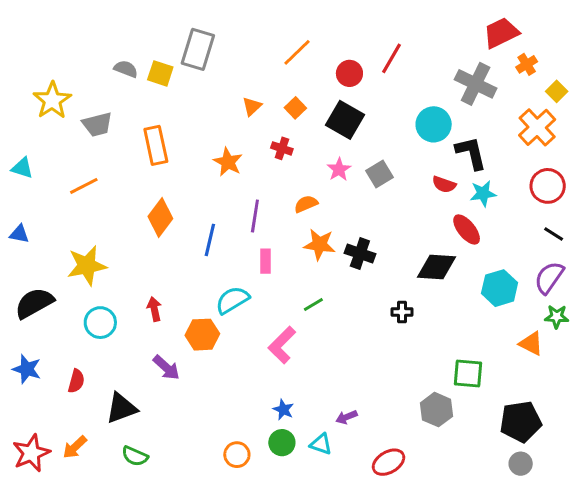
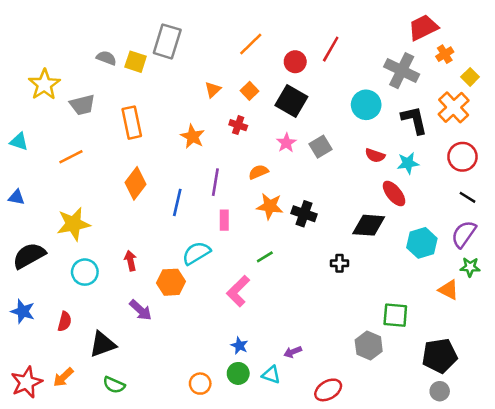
black L-shape: (471, 153) -> (414, 120), moved

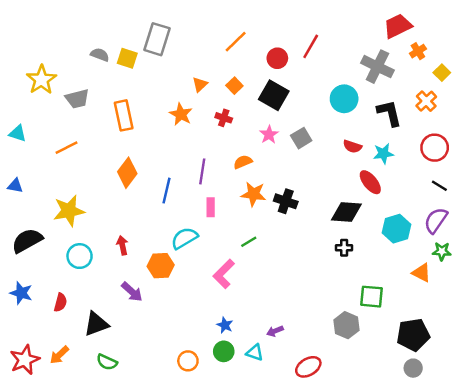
orange cross: (454, 107) -> (426, 101), size x0.7
orange star: (193, 136) -> (181, 114), moved
black cross: (340, 263) -> (344, 248), moved

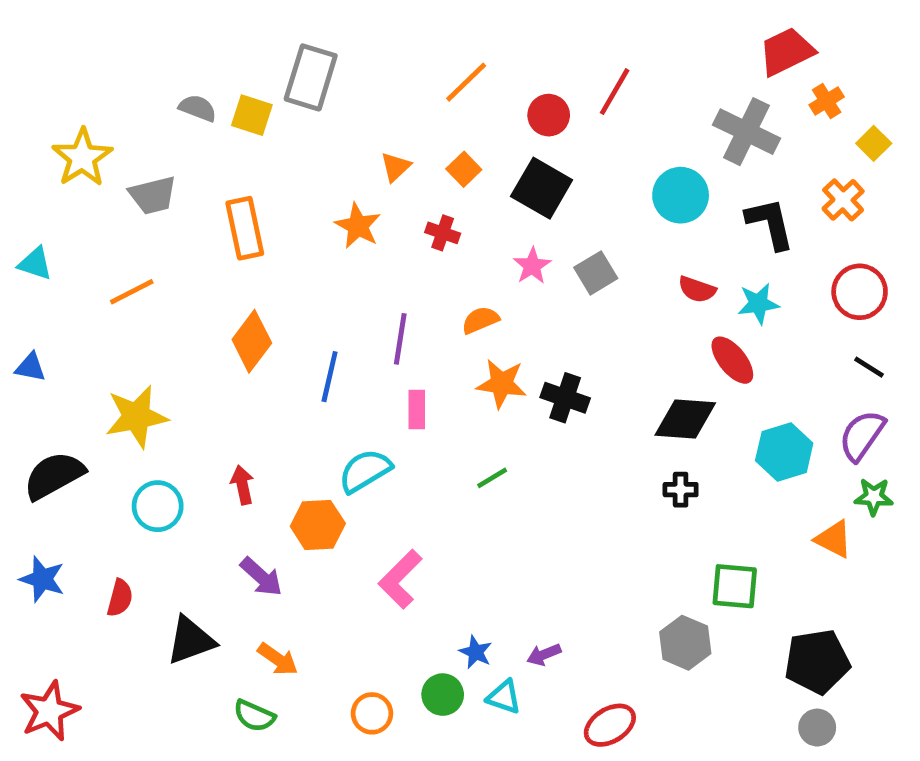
pink L-shape: (224, 274) -> (400, 579), moved
blue star: (225, 325) -> (476, 652), moved
orange arrow: (59, 355) -> (278, 659), moved, turned -102
green semicircle: (107, 362) -> (254, 716), moved

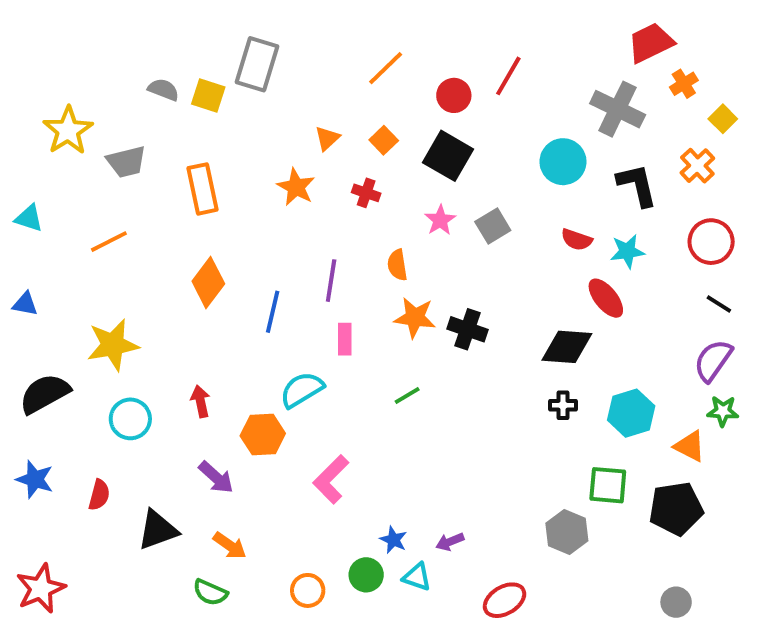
orange semicircle: (480, 320) -> (397, 265), turned -76
cyan hexagon: (784, 452) -> (631, 413), moved
black pentagon: (817, 662) -> (676, 509), moved

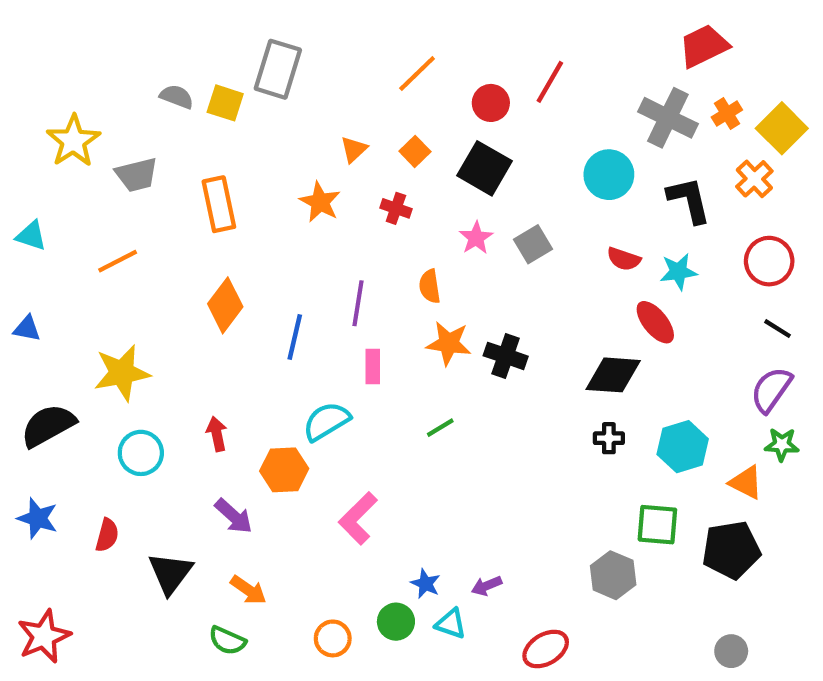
orange cross: (684, 84) -> (727, 113), moved
yellow square: (723, 119) -> (782, 128), size x1.6
black triangle: (158, 530) -> (170, 573), turned -33

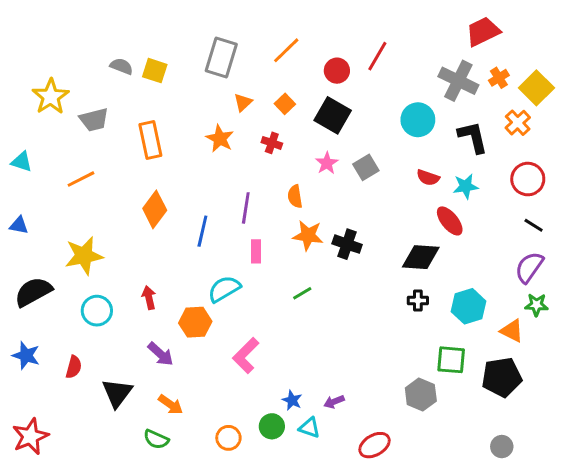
gray rectangle: (278, 69) -> (221, 58), moved

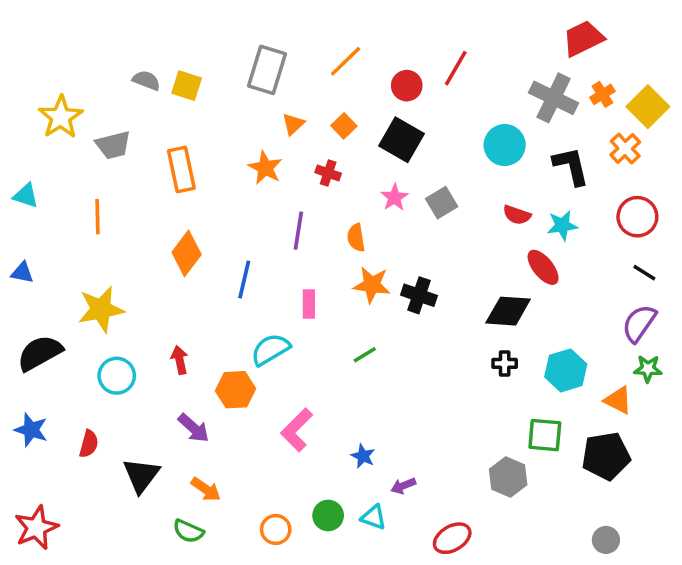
orange line: (81, 179) -> (97, 217), turned -64
purple line: (246, 208) -> (298, 231), moved
blue star: (292, 400) -> (363, 456), moved

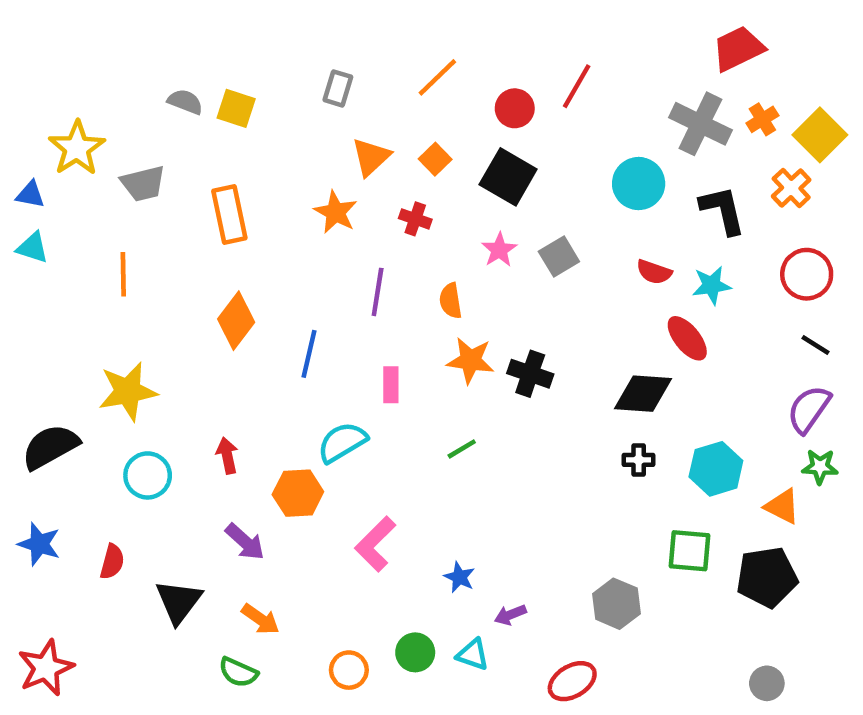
gray rectangle: (267, 70) -> (338, 88), size x0.6
orange triangle: (293, 124) -> (371, 157), size x1.4
blue triangle: (22, 273) -> (30, 195), moved
gray hexagon: (508, 477) -> (616, 604), moved

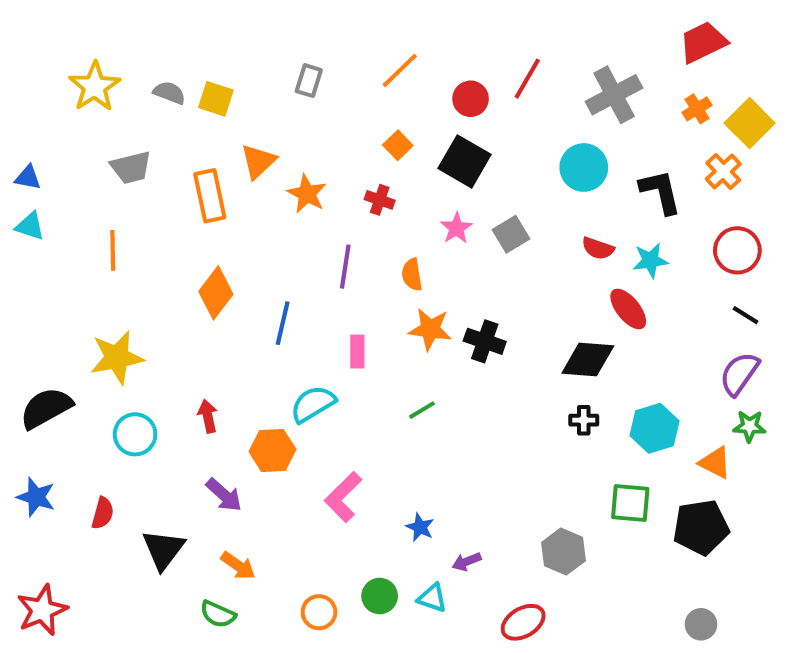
red trapezoid: (738, 49) -> (703, 42), moved
gray cross: (700, 124) -> (614, 95), moved, turned 36
yellow star: (77, 148) -> (95, 87), moved
orange triangle: (371, 157) -> (258, 161), moved

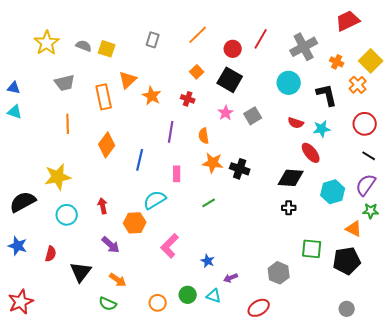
orange cross: (697, 109) -> (337, 62), moved, turned -32
orange line: (113, 250) -> (68, 124), moved
cyan hexagon: (654, 428) -> (333, 192), moved

